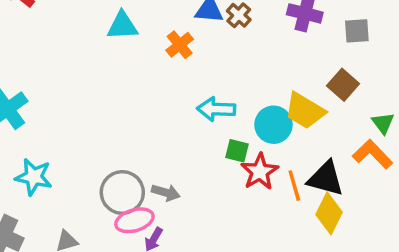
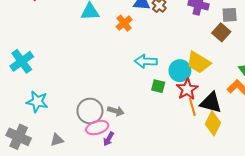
brown square: (343, 85) -> (221, 32), moved
red star: (260, 172) -> (187, 89), moved

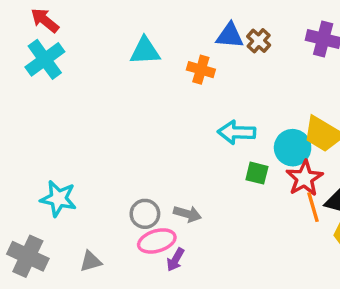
orange cross: (124, 23) -> (201, 70), turned -35
cyan cross: (22, 61) -> (45, 59), moved
gray circle: (90, 111) -> (145, 214), size x0.7

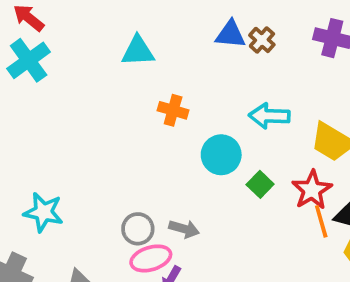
orange cross: (201, 70) -> (173, 110), moved
cyan arrow: (237, 132) -> (269, 116), moved
cyan circle: (293, 148) -> (221, 155), moved
green square: (257, 173) -> (260, 184), turned 30

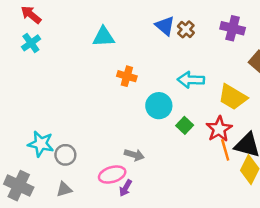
blue triangle: (230, 34) -> (165, 26), turned 35
cyan cross: (29, 60) -> (31, 43), size x0.7
gray circle: (138, 229) -> (65, 155), moved

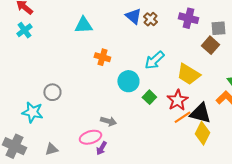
cyan arrow: (191, 80) -> (154, 60), turned -45
orange line: (225, 150) -> (182, 117), turned 72
gray circle: (65, 155) -> (52, 92), moved

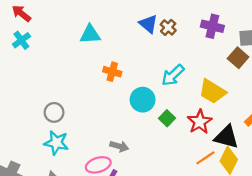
cyan star: (32, 112) -> (56, 143), moved
orange line: (182, 117) -> (205, 158), moved

